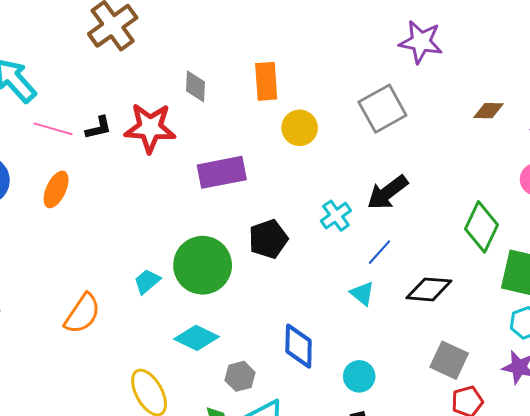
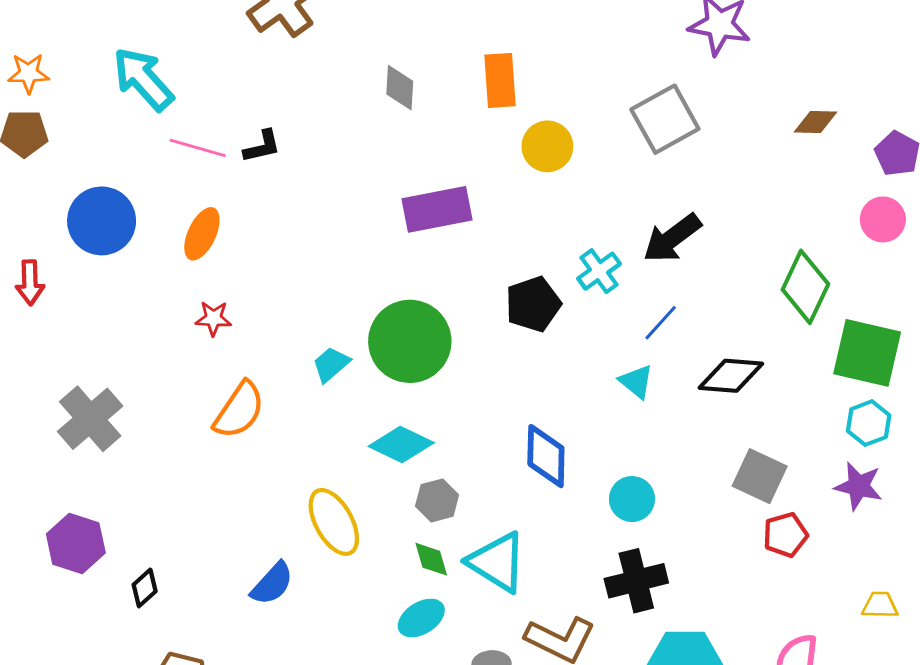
red star: (150, 128) -> (213, 318), moved, size x0.5
black pentagon: (268, 239) -> (533, 304), moved
gray hexagon: (240, 376) -> (437, 500), moved

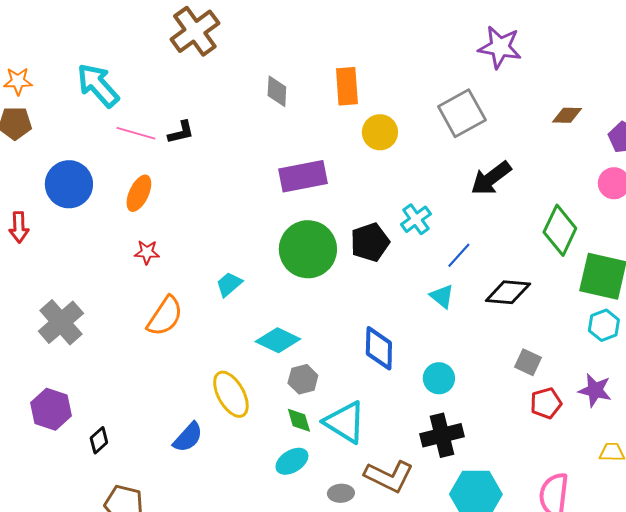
black arrow: (672, 238) -> (491, 178), moved
green circle: (410, 341) -> (308, 249), moved
gray square: (760, 476) -> (528, 362), size x0.7
purple star: (858, 486) -> (595, 390), moved

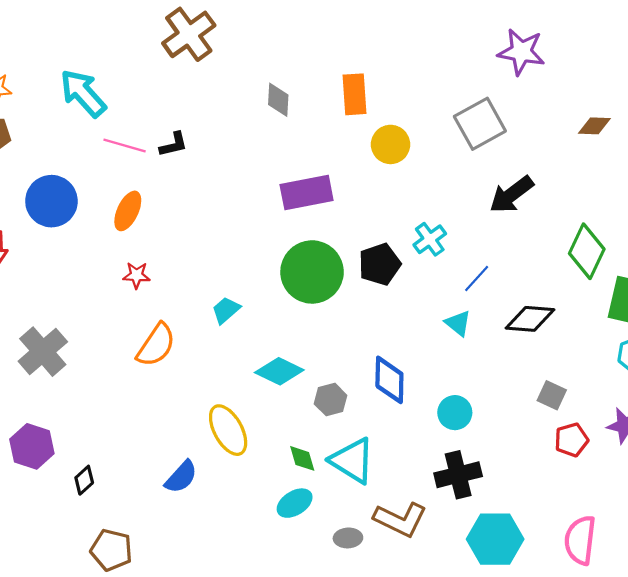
gray hexagon: (303, 379) -> (331, 400), moved

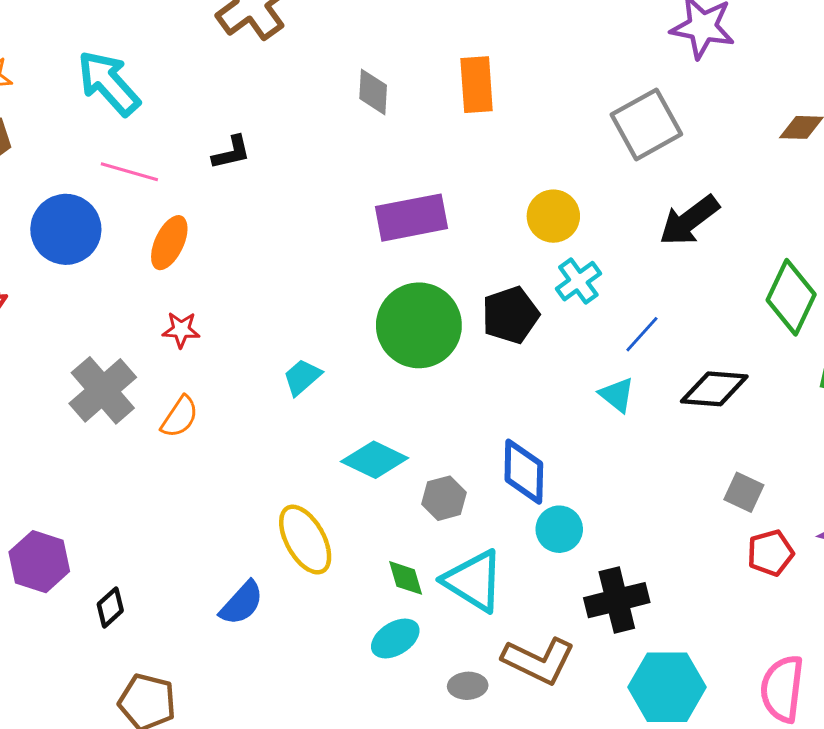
yellow circle: (391, 144) -> (553, 216), moved
pink line: (125, 146) -> (129, 172), moved
orange semicircle: (156, 345) -> (180, 417), moved, size x0.7
gray cross: (43, 352) -> (103, 390), moved
cyan circle: (455, 413) -> (559, 529), moved

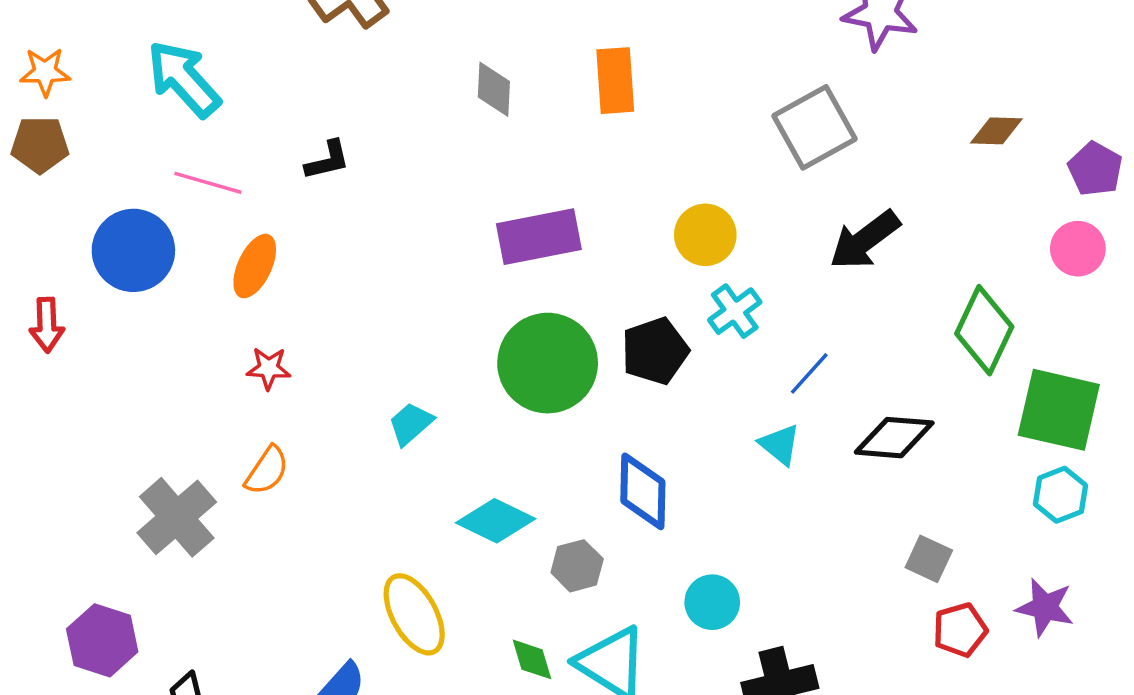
gray cross: (103, 390) -> (177, 517), moved
blue diamond: (524, 472) -> (643, 491), moved

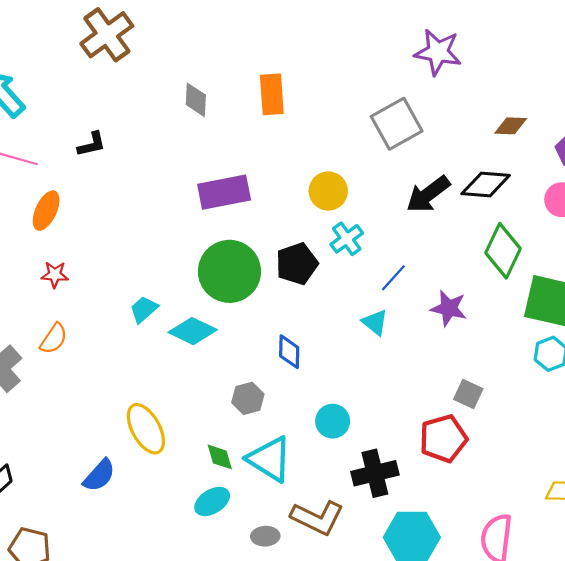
black diamond: (894, 438) -> (486, 185), moved
blue diamond: (643, 491) -> (289, 352), size x0.7
cyan diamond: (496, 521) -> (193, 331), moved
purple star: (1045, 607) -> (449, 308), moved
red pentagon: (960, 630) -> (443, 439), moved, size x1.4

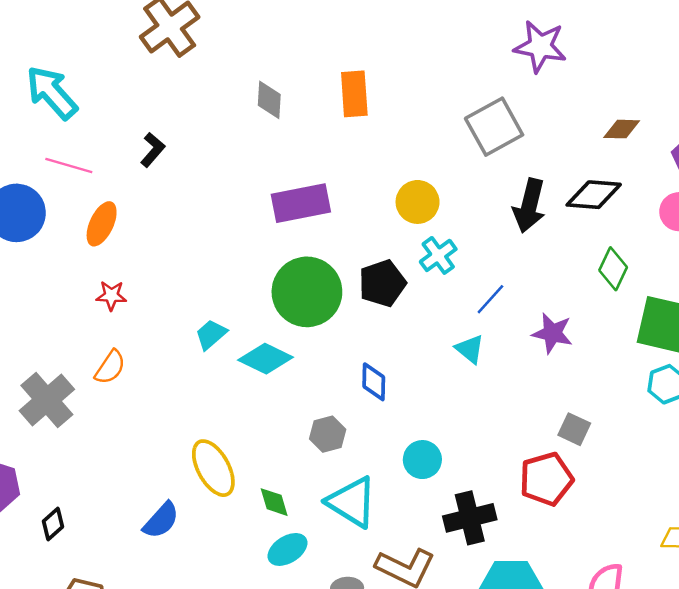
black L-shape: (92, 144) -> (153, 150), turned -36
black arrow: (428, 194) -> (529, 206), turned -39
green diamond: (503, 251) -> (613, 269), size x0.7
green diamond: (220, 457) -> (274, 502), moved

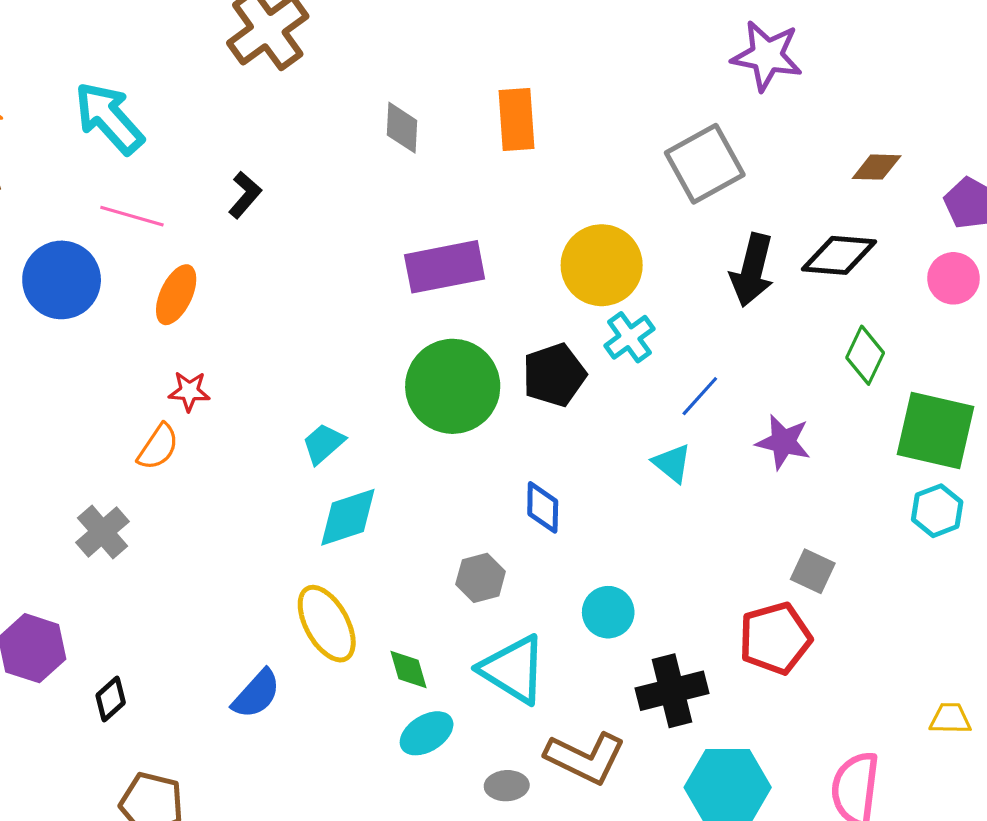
yellow circle: (418, 202) -> (602, 265), size x1.4
cyan diamond: (266, 359) -> (348, 517), moved, turned -44
orange semicircle: (110, 367) -> (158, 447), moved
gray cross: (47, 400) -> (102, 532), size x0.7

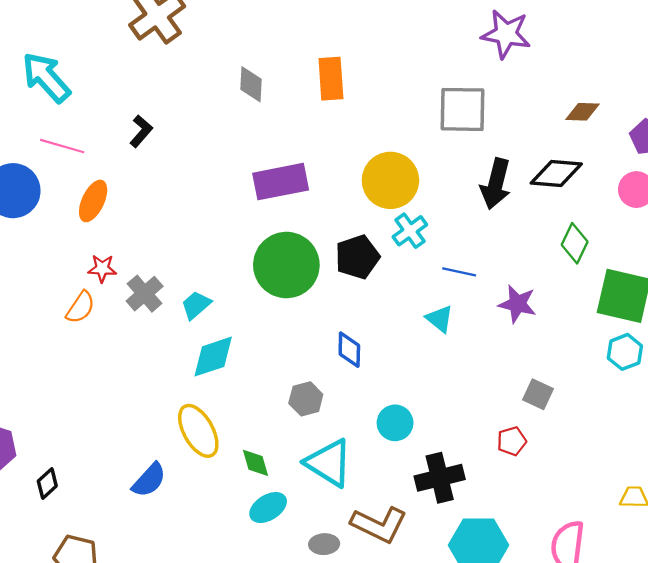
gray square: (705, 164) -> (463, 109), turned 30
blue line: (700, 396) -> (459, 272), turned 60
gray cross: (102, 532) -> (145, 294), moved
red pentagon: (775, 638) -> (512, 441), size x0.6

